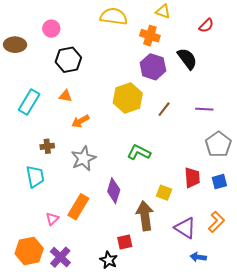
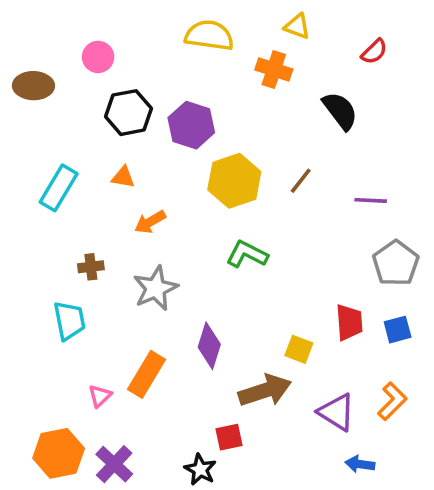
purple hexagon: (153, 67) -> (191, 125), moved
brown line: (164, 109) -> (301, 181), moved
green L-shape: (139, 152) -> (247, 254), moved
brown arrow: (145, 216) -> (265, 391), turned 80

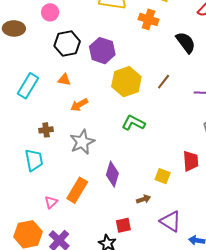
brown arrow: (265, 391) -> (143, 199), size x0.5
purple triangle: (337, 412) -> (171, 221), moved

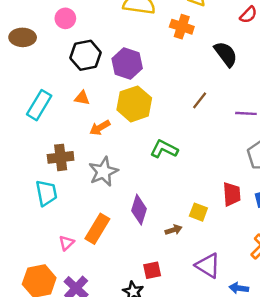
yellow hexagon: (126, 82) -> (134, 104), moved
brown cross: (46, 130) -> (61, 157), size x1.5
brown arrow: (143, 199) -> (173, 230), moved

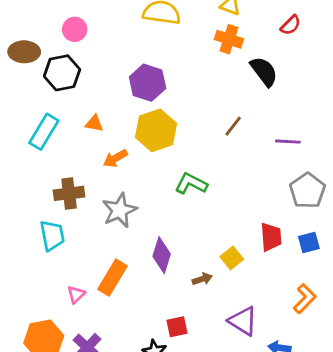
orange cross: (182, 27) -> (229, 39), moved
black hexagon: (86, 55) -> (62, 73), moved
yellow square: (198, 212) -> (232, 258), turned 30

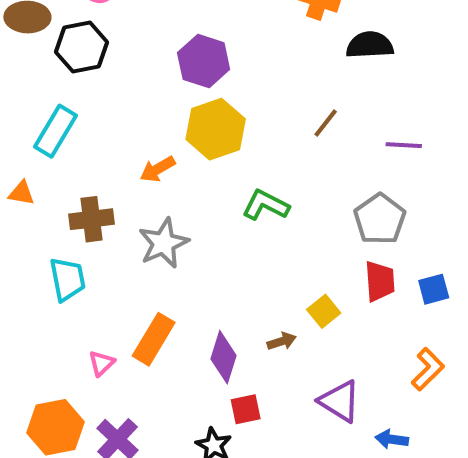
black semicircle: (264, 71) -> (370, 45), turned -56
orange triangle: (94, 123) -> (21, 193), moved
gray pentagon: (307, 191) -> (380, 219), moved
purple diamond: (162, 255) -> (224, 357), moved

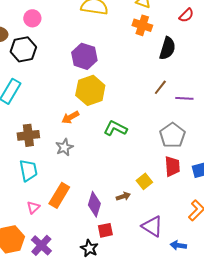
black semicircle: (370, 45) -> (167, 48), turned 110
brown line: (326, 123) -> (160, 87), moved
orange arrow: (158, 169) -> (70, 117), moved
gray star: (164, 243) -> (64, 147), size x0.7
cyan trapezoid: (68, 279) -> (28, 170), moved

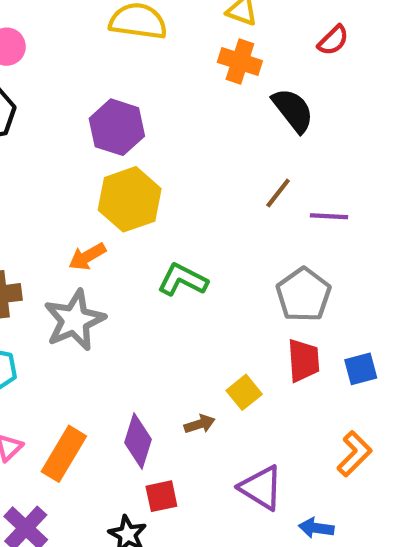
black semicircle: (167, 48) -> (293, 110), turned -55
gray star: (64, 147) -> (74, 320), size x1.6
orange rectangle: (59, 195) -> (64, 454), moved

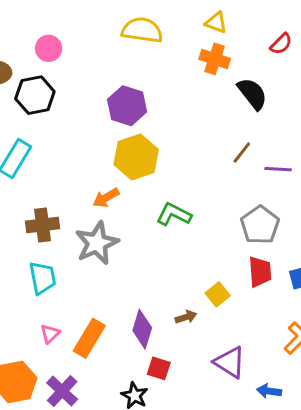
red square: (161, 496) -> (159, 368), turned 30

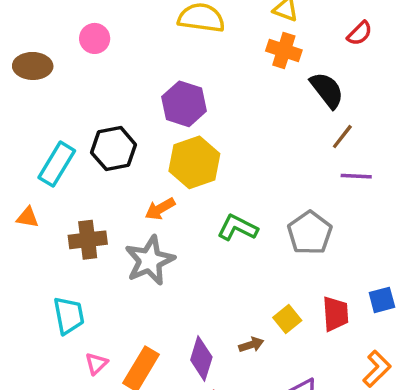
black hexagon: (35, 95) -> (114, 149), moved
brown line: (242, 152) -> (342, 137), moved
gray pentagon: (260, 225) -> (310, 233), moved
red trapezoid: (260, 272) -> (335, 314), moved
cyan trapezoid: (43, 278) -> (69, 315), moved

